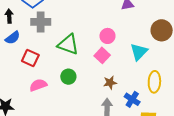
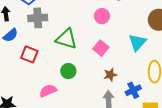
pink circle: (107, 36) -> (102, 16), moved
pink semicircle: (38, 85) -> (48, 91), moved
blue cross: (132, 99) -> (133, 90), turned 35

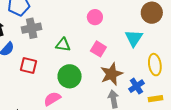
green triangle: (66, 39) -> (63, 45), size x0.7
green circle: (68, 71) -> (70, 76), size x1.5
brown star: (110, 75) -> (111, 74), size x1.6

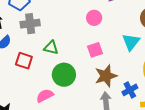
green triangle: (63, 45) -> (51, 48), moved
pink square: (98, 49) -> (95, 50), turned 35

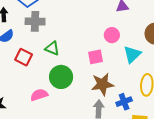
pink circle: (94, 18) -> (112, 35), moved

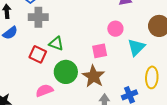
red square: (24, 57) -> (38, 54), moved
brown star: (102, 84) -> (93, 76), moved, turned -30

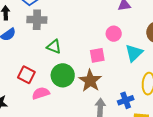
red square: (38, 54) -> (26, 75), moved

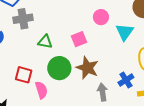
pink square: (97, 55) -> (79, 39), moved
pink semicircle: (41, 93) -> (41, 90), turned 102

